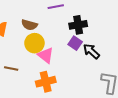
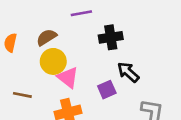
brown semicircle: (29, 25) -> (47, 37), turned 133
purple square: (75, 43) -> (107, 90), moved, turned 32

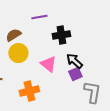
pink triangle: (68, 77) -> (48, 64), moved
purple square: (107, 90) -> (75, 74), moved

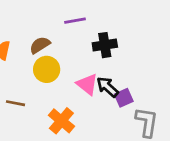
black arrow: (74, 61) -> (107, 87), moved
orange cross: (29, 91) -> (61, 121), turned -36

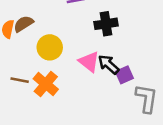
brown semicircle: (40, 45) -> (24, 24), moved
orange cross: (61, 121) -> (46, 84), moved

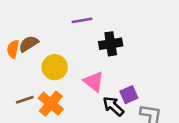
black arrow: (109, 64) -> (113, 106), moved
brown line: (20, 80) -> (25, 100), turned -30

